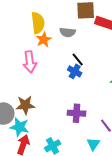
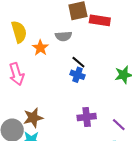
yellow semicircle: (38, 23) -> (19, 32), moved
pink arrow: (30, 62) -> (17, 74), moved

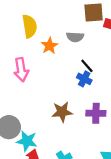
purple cross: (87, 117) -> (96, 113), moved
brown star: (33, 118) -> (62, 112), moved

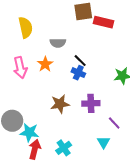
gray semicircle: (75, 37) -> (58, 43), moved
orange star: (50, 46) -> (45, 64), moved

